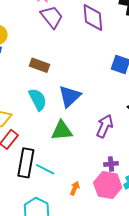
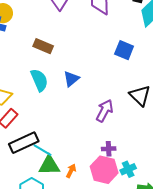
blue triangle: (70, 96) -> (71, 79), size x0.7
green triangle: (62, 131) -> (49, 165), moved
black rectangle: (26, 163) -> (24, 143), turned 52

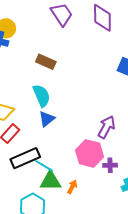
blue triangle: (71, 79) -> (47, 119), moved
pink hexagon: (104, 170) -> (89, 153), moved

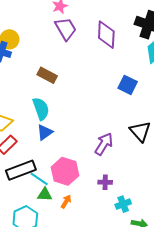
pink hexagon: (89, 153) -> (65, 171), moved
green triangle: (50, 181) -> (45, 195), size x0.7

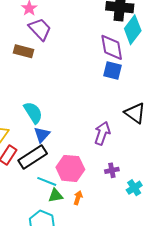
purple diamond: (106, 35) -> (112, 47), moved
brown rectangle: (47, 75) -> (23, 51), moved
black rectangle: (21, 170) -> (33, 157), moved

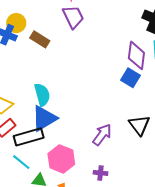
brown rectangle: (23, 51) -> (40, 39), moved
blue triangle: (42, 135) -> (44, 118), size x1.6
cyan line: (47, 181) -> (21, 162), moved

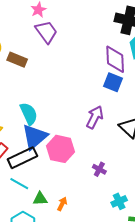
purple arrow: (102, 135) -> (95, 117), moved
pink hexagon: (61, 159) -> (60, 149), moved
purple cross: (100, 173) -> (99, 169), moved, turned 32

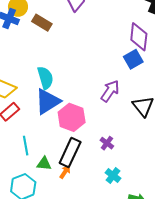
blue square: (113, 82) -> (133, 59), turned 30
black rectangle: (22, 158) -> (70, 153), moved, turned -48
cyan line: (19, 184) -> (26, 146), turned 42
cyan cross: (119, 201) -> (113, 175), moved, turned -35

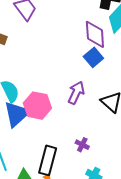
pink hexagon: (72, 117) -> (37, 106), moved

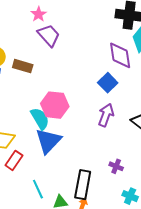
blue square: (93, 57) -> (108, 83), moved
pink hexagon: (37, 106) -> (55, 105), moved

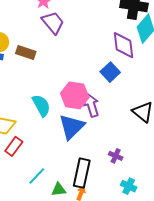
pink hexagon: (55, 105) -> (75, 95), moved
purple arrow: (106, 115) -> (91, 105), moved, turned -40
blue triangle: (48, 141) -> (72, 127), moved
cyan line: (38, 189) -> (37, 176), turned 66

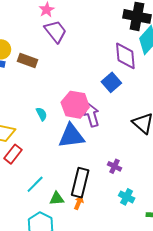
cyan semicircle: (41, 106) -> (42, 114), size x0.6
blue triangle: (72, 127) -> (71, 136), turned 36

